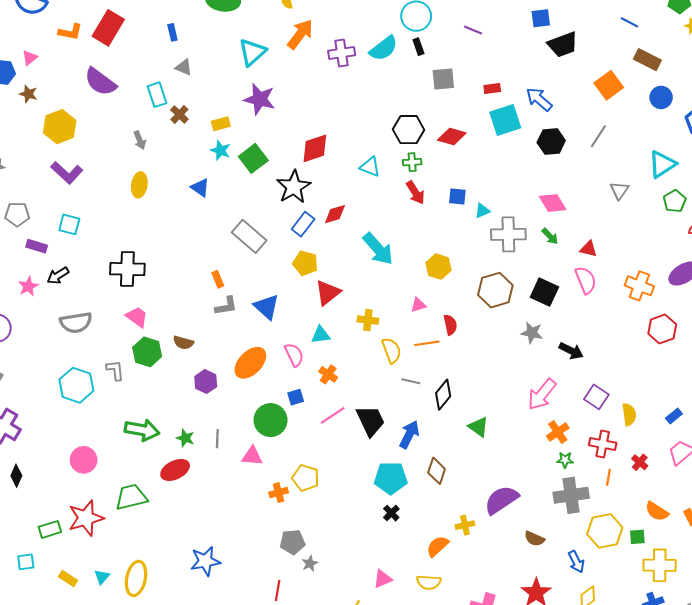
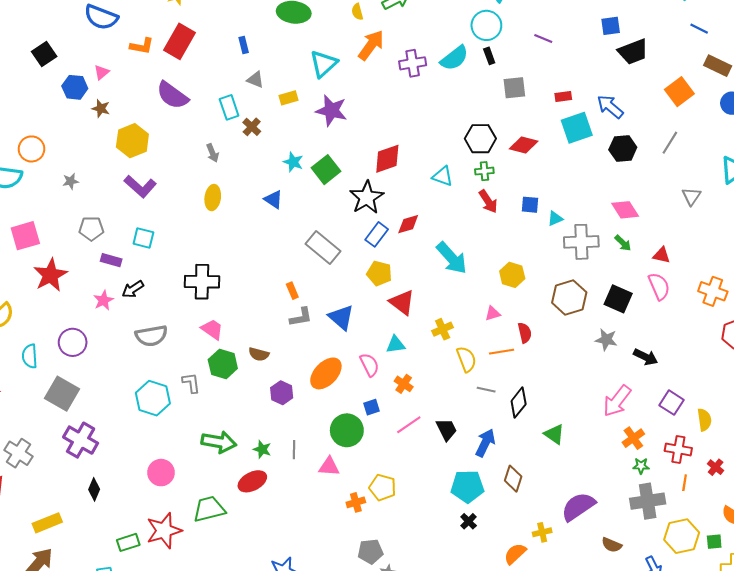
yellow rectangle: (221, 124) -> (288, 98), moved
red triangle: (328, 293) -> (402, 302), turned -44
yellow cross: (368, 320) -> (443, 329), turned -30
black trapezoid: (371, 421) -> (447, 430), size x0.7

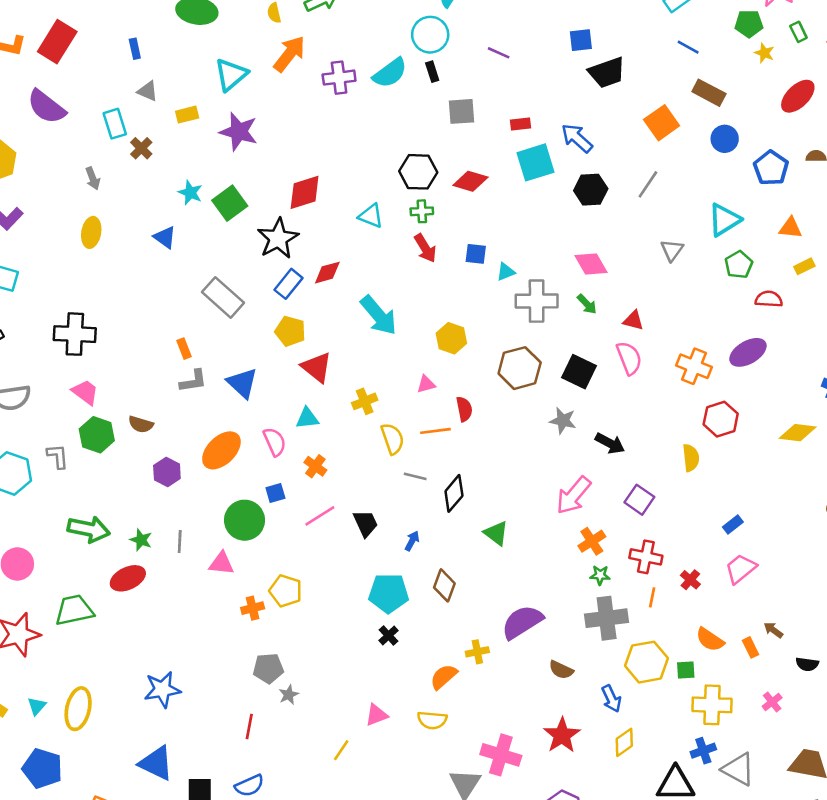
yellow semicircle: (704, 420) -> (691, 458), moved
blue arrow: (485, 443) -> (412, 541), size x0.6

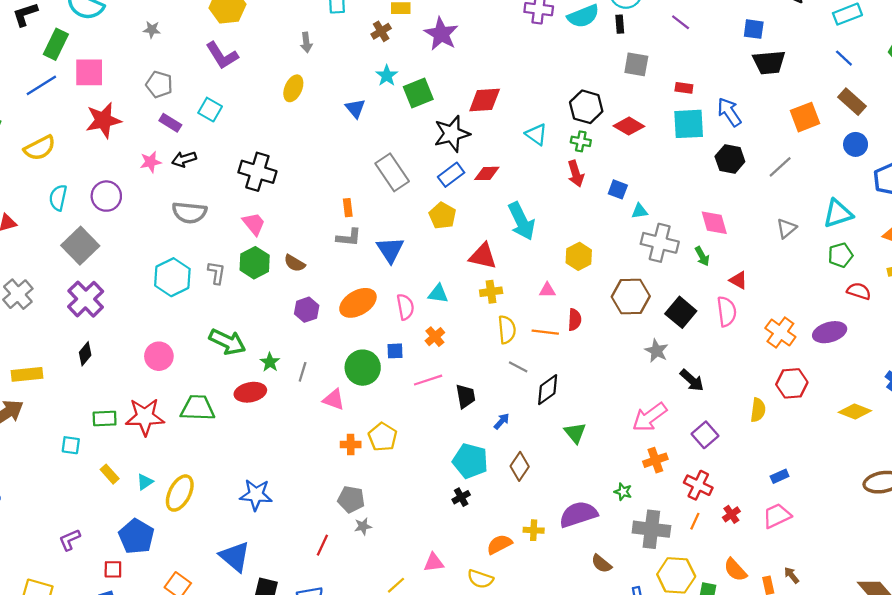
brown cross: (141, 148) -> (381, 31), moved
red triangle: (317, 367) -> (483, 256), moved, turned -40
green star: (600, 575) -> (623, 492), moved

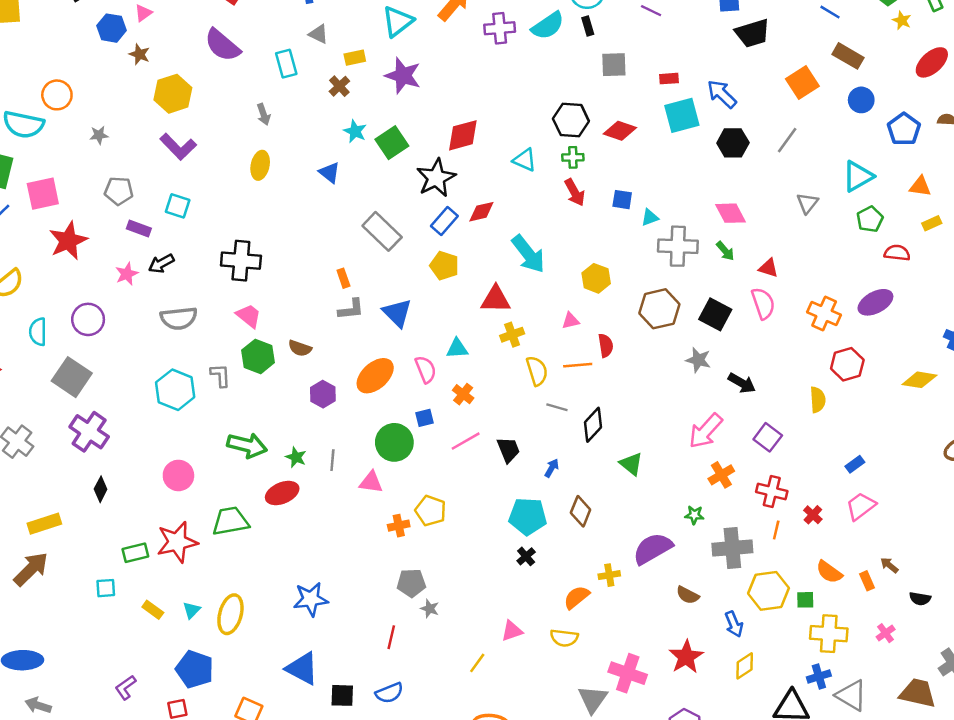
gray star: (363, 526) -> (430, 609), turned -30

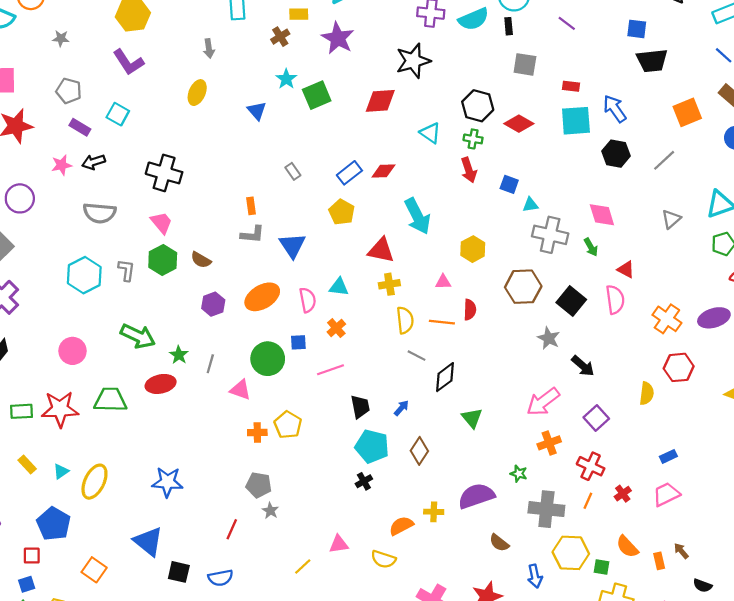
black star: (436, 178) -> (413, 61), moved
gray rectangle: (382, 231) -> (293, 171), size x0.5
black trapezoid: (508, 450) -> (360, 407), moved

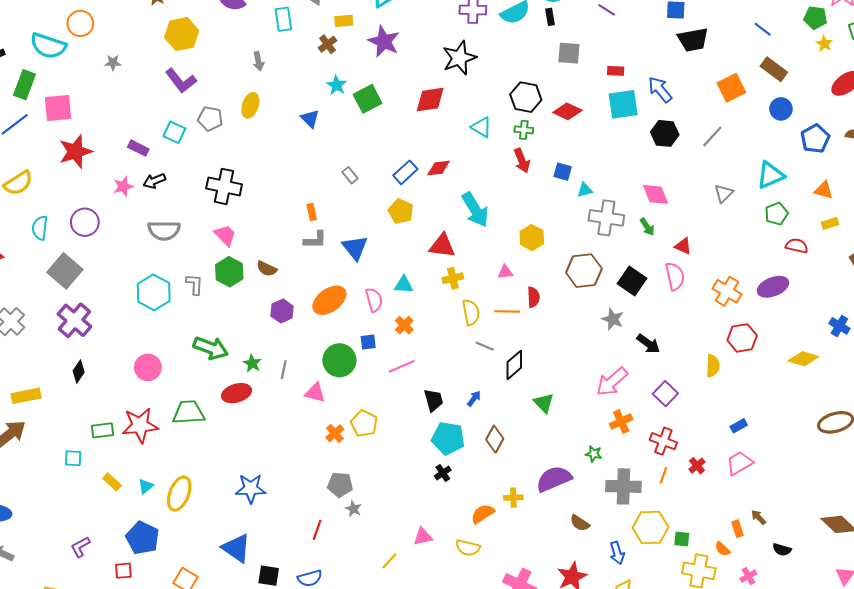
gray pentagon: (69, 91) -> (210, 119), moved
orange cross: (257, 432) -> (335, 433), turned -36
orange semicircle: (627, 547) -> (722, 549), moved, size x0.7

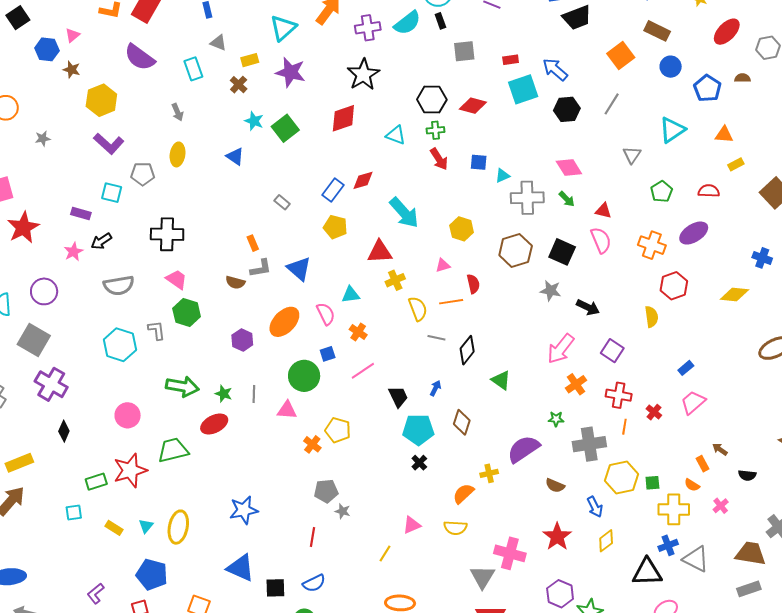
green pentagon: (776, 214) -> (661, 192), moved
brown semicircle: (267, 269) -> (235, 282), moved

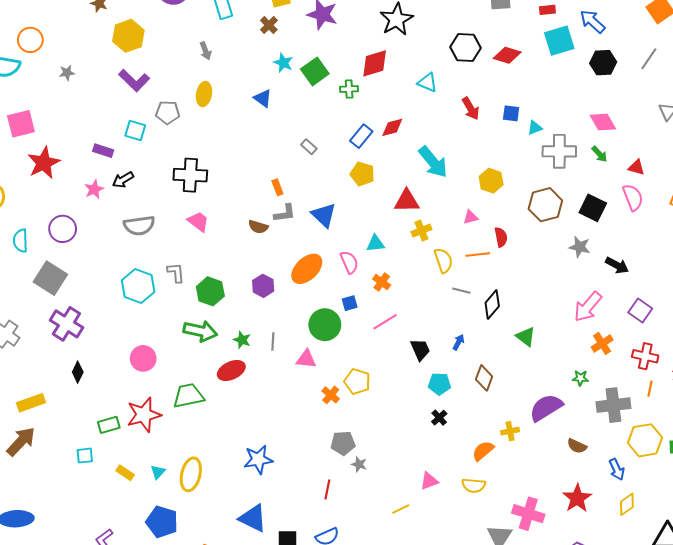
green cross: (435, 130) -> (349, 89), moved
green hexagon: (187, 313) -> (210, 291), moved
cyan pentagon: (418, 430) -> (439, 384), size x0.7
yellow line: (385, 553) -> (401, 509), turned 30

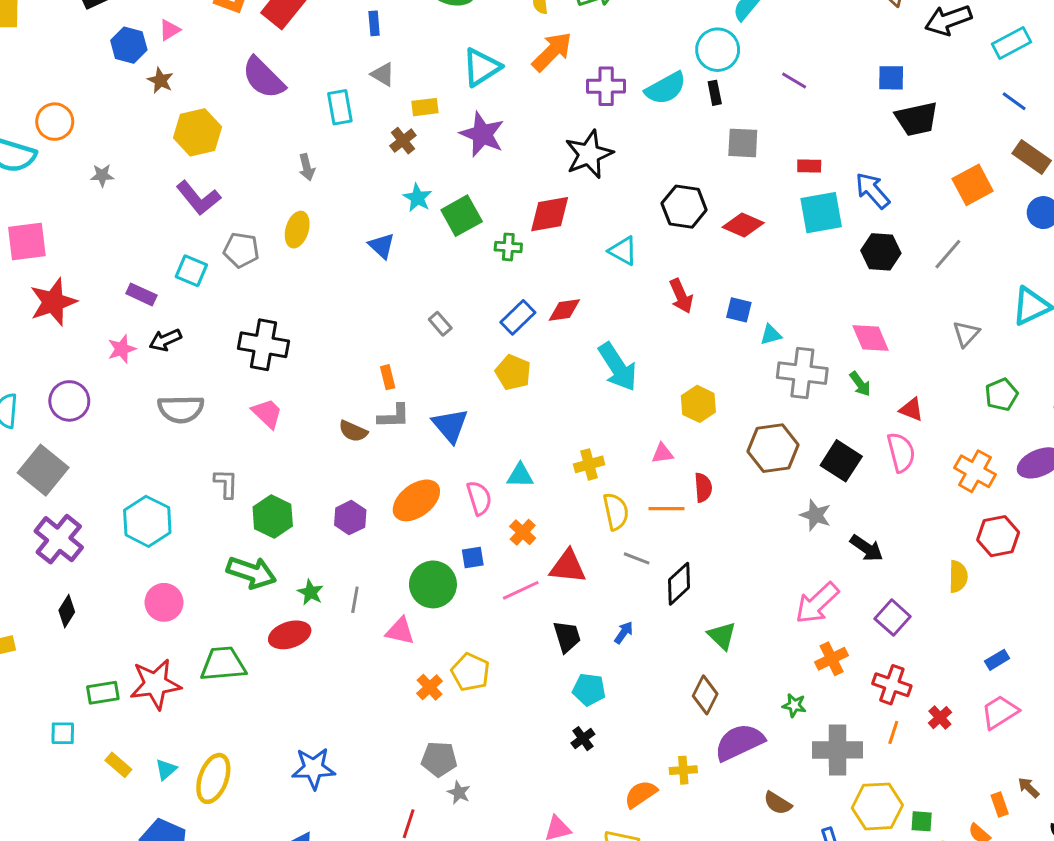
red triangle: (407, 201) -> (568, 567), moved
cyan hexagon: (138, 286) -> (147, 521), moved
brown diamond: (484, 378) -> (705, 695), moved

